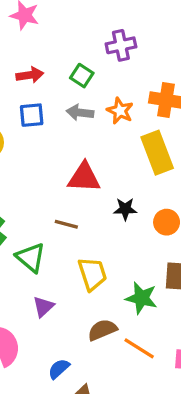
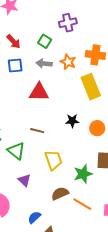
red arrow: (30, 75) -> (14, 42), turned 56
red triangle: (84, 177) -> (39, 92), moved
green star: (141, 298) -> (83, 174), turned -30
purple triangle: (43, 307) -> (24, 180), turned -32

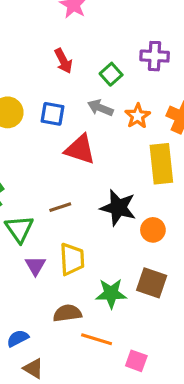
blue square: (15, 66) -> (52, 114), moved
black star: (72, 121) -> (118, 208), size x1.6
brown line: (37, 131) -> (60, 207), turned -48
purple triangle: (24, 180) -> (35, 266), moved
orange line: (82, 204) -> (97, 339), turned -30

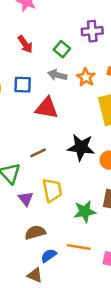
brown semicircle: (67, 313) -> (35, 232), moved
blue semicircle: (18, 338) -> (49, 255), moved

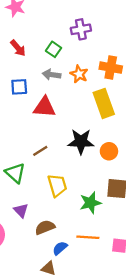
purple triangle: (26, 199) -> (21, 210), moved

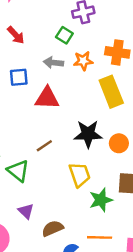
green square: (53, 49) -> (64, 35), moved
orange star: (79, 74) -> (83, 61), turned -30
yellow trapezoid: (57, 185) -> (80, 175), moved

